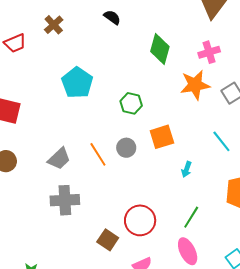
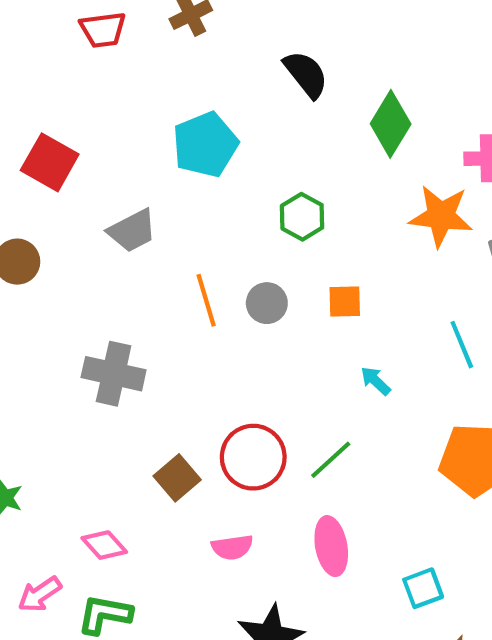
black semicircle: (112, 17) -> (306, 74), moved, size x1.4
orange square: (162, 137) -> (345, 302), size x0.7
gray trapezoid: (59, 159) -> (132, 231), moved
cyan arrow: (186, 169) -> (376, 381), turned 98
green line: (191, 217) -> (331, 460), moved

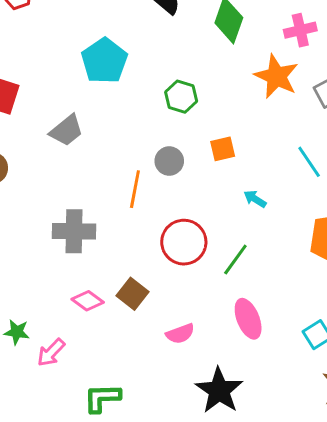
orange star: (441, 216) -> (276, 76), turned 30
orange line: (206, 300) -> (135, 189), moved, turned 39
red circle: (253, 457) -> (184, 242), moved
pink diamond: (104, 545) -> (88, 301), moved
pink arrow: (40, 594) -> (51, 353), moved

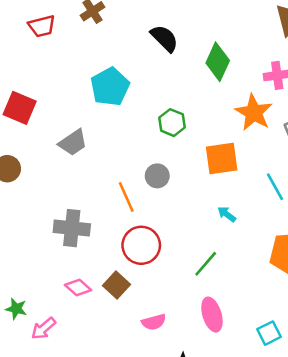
orange square: (223, 149) -> (222, 158), moved, size x1.6
orange line: (135, 189) -> (126, 197), turned -40
red circle: (184, 242) -> (141, 245), moved

